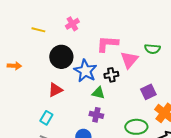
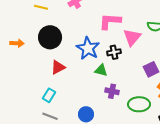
black circle: (61, 57) -> (50, 37), moved
purple cross: (96, 115) -> (112, 91), moved

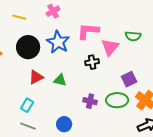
blue star: (88, 48) -> (58, 42), moved
green triangle: (101, 70) -> (60, 80), moved
green ellipse: (139, 104) -> (117, 100), moved

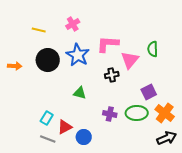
green semicircle: (133, 36) -> (153, 49), turned 84
red triangle: (36, 77) -> (65, 127), moved

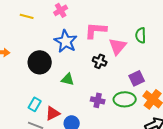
black circle: (48, 60) -> (40, 62), moved
black cross: (112, 75) -> (100, 61), turned 32

